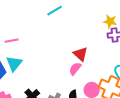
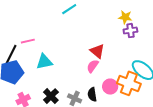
cyan triangle: (14, 64) -> (44, 62), moved, turned 42

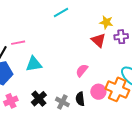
yellow star: (125, 17) -> (106, 22), moved
red triangle: (97, 51) -> (98, 40), moved

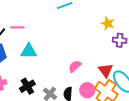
red triangle: (98, 40) -> (106, 70), moved

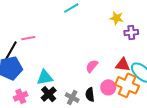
cyan triangle: (29, 51) -> (45, 77), moved
red triangle: (106, 70) -> (123, 65), turned -35

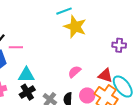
yellow star: (117, 18) -> (75, 27), moved, size x1.6
pink line: (28, 38) -> (16, 47), moved

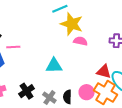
pink semicircle: (75, 72) -> (80, 41), moved, turned 56
cyan triangle: (26, 75) -> (54, 66), moved

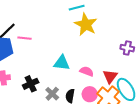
pink semicircle: (80, 41) -> (87, 71), moved
red triangle: (104, 71) -> (110, 76), turned 42

